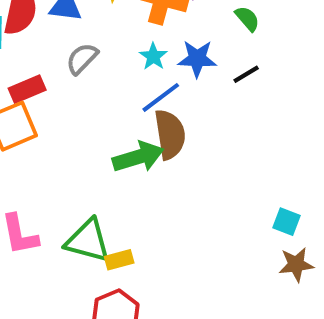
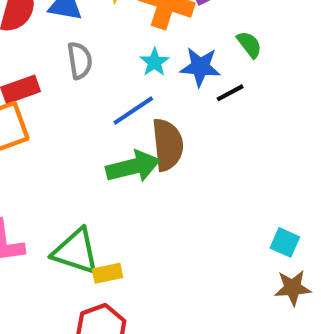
green semicircle: (247, 19) -> (249, 44), moved
gray semicircle: (82, 59) -> (80, 60), turned 124
black line: (246, 74) -> (230, 93), moved
blue line: (161, 97) -> (133, 111), moved

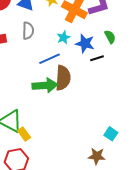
yellow rectangle: (108, 273) -> (24, 134), turned 56
brown star: (293, 288) -> (97, 156), moved

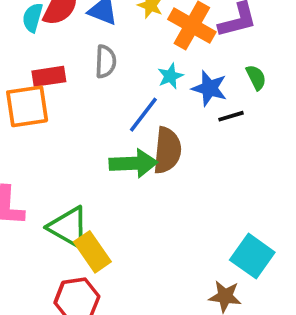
blue line: (50, 59) -> (143, 115), turned -30
yellow rectangle: (24, 134) -> (92, 252), size x1.5
cyan square: (111, 134) -> (252, 256), size x1.6

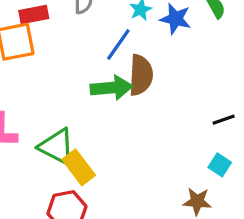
black line: (231, 116) -> (224, 120), moved
cyan square: (252, 256) -> (220, 165), size x0.6

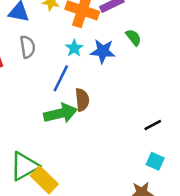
brown semicircle: (141, 75) -> (82, 100), size x0.7
green triangle: (57, 147) -> (24, 166), turned -48

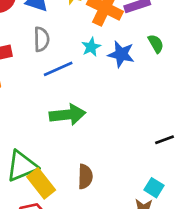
blue line: (61, 78) -> (58, 69), moved, turned 32
brown semicircle: (82, 100) -> (85, 177), moved
cyan square: (155, 161) -> (154, 188), moved

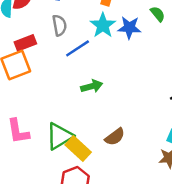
cyan star: (91, 47) -> (103, 25), size x1.5
green arrow: (68, 115) -> (92, 86), size x0.7
brown semicircle: (85, 177) -> (115, 137), turned 60

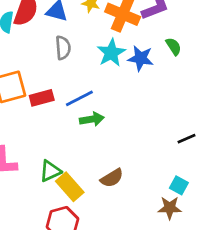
red rectangle: (25, 43) -> (42, 98), moved
blue line: (78, 48) -> (79, 98), moved
green triangle: (59, 136) -> (50, 171), size x0.7

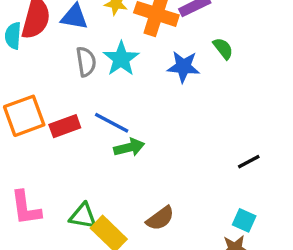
cyan star: (111, 53) -> (121, 59), moved
blue line: (79, 98) -> (112, 123), turned 60
green triangle: (50, 171) -> (83, 216), turned 40

